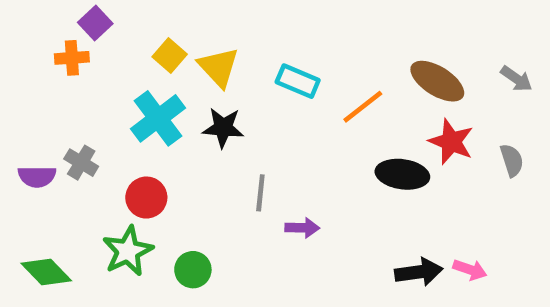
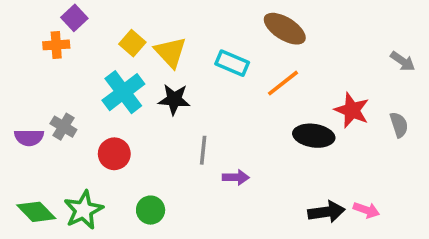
brown ellipse: (437, 81) -> (285, 29), moved
green star: (128, 251) -> (83, 210), moved

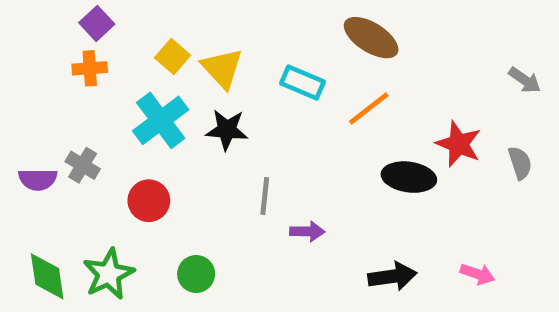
orange cross: (56, 45) -> (90, 68), moved
green diamond: (36, 212) -> (47, 276), turned 36
black arrow: (326, 212) -> (392, 276), moved

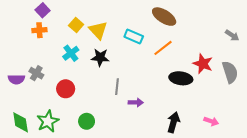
cyan cross: (161, 120) -> (71, 53), size x0.7
gray semicircle: (520, 163) -> (230, 72), size x1.5
black arrow: (392, 276) -> (173, 122), turned -66

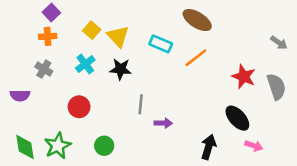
gray cross: (36, 73) -> (44, 69), moved
black ellipse: (181, 78) -> (237, 118), moved, turned 40

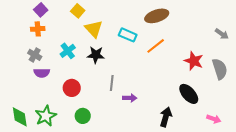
brown ellipse: (197, 20) -> (157, 16), turned -50
yellow square: (92, 30) -> (78, 11), moved
purple semicircle: (20, 95) -> (42, 73), moved
red circle: (79, 107) -> (72, 88), moved
pink arrow: (254, 146) -> (214, 119), moved

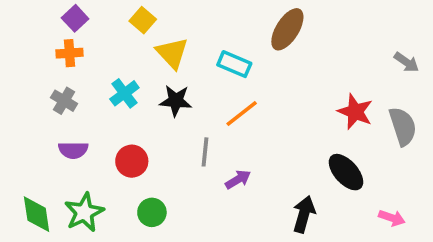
brown ellipse: (157, 16) -> (287, 29), turned -40
orange line: (156, 46) -> (242, 114), moved
purple semicircle: (42, 73) -> (73, 150), moved
purple arrow: (130, 98) -> (238, 179), turned -32

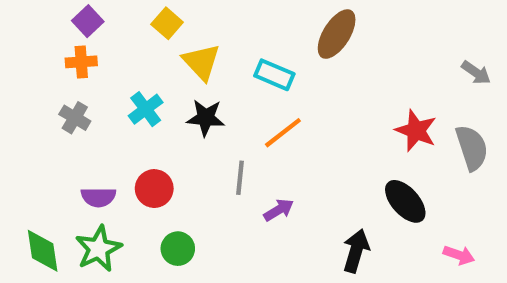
purple semicircle: (73, 150) -> (98, 197), moved

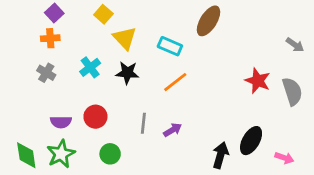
gray line: (240, 178) -> (143, 123), moved
black ellipse: (405, 201) -> (251, 141), moved, turned 72

